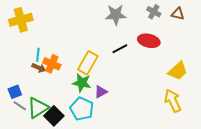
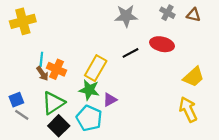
brown arrow: (39, 68) -> (42, 74), turned 32
green triangle: (38, 108) -> (53, 103), moved

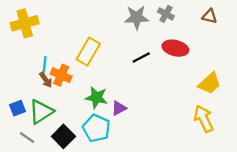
gray cross: (167, 13) -> (166, 14), moved
yellow rectangle: (96, 68) -> (88, 52), moved
green triangle: (53, 103) -> (41, 112), moved
gray line: (22, 115) -> (27, 138), moved

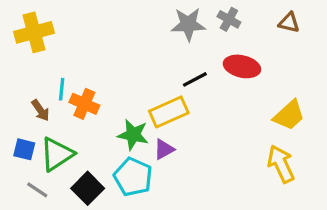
yellow rectangle: (88, 52) -> (169, 112), moved, turned 36
brown arrow: (46, 80) -> (41, 110), moved
blue square: (18, 108) -> (24, 149), turned 35

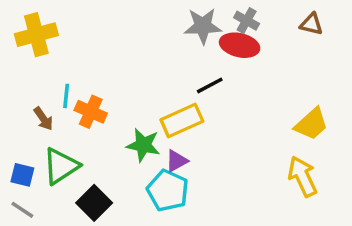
red ellipse: (242, 66) -> (240, 45), moved
blue square: (24, 149) -> (22, 175), moved
cyan pentagon: (133, 177) -> (168, 191), moved
gray line: (37, 190) -> (22, 210), moved

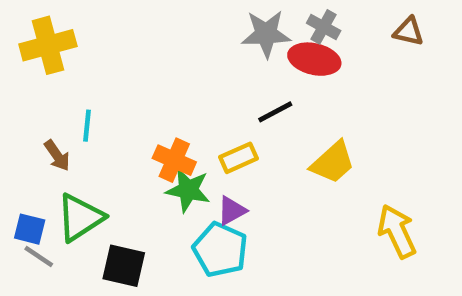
orange cross: (91, 112) -> (174, 160), moved
yellow rectangle: (182, 120) -> (239, 158), size x0.7
yellow trapezoid: (311, 124) -> (333, 162), moved
black square: (94, 203) -> (124, 266), turned -32
gray line: (22, 210) -> (39, 257), moved

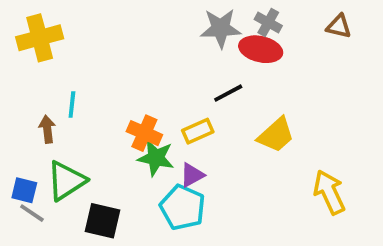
brown arrow: (57, 156) -> (47, 129), turned -152

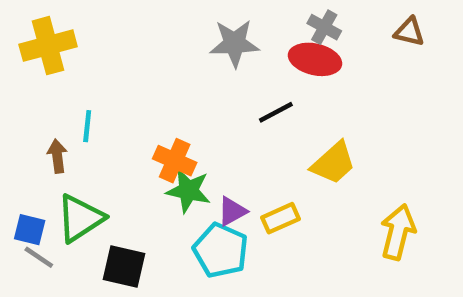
gray star: (221, 28) -> (234, 43), moved
yellow rectangle: (198, 131) -> (280, 218), moved
yellow arrow: (329, 192) -> (398, 232), turned 39

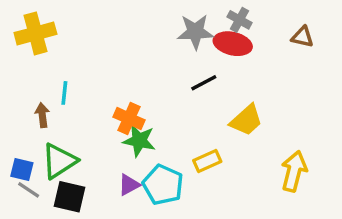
brown triangle: (409, 32) -> (302, 37), moved
gray star: (234, 43) -> (195, 32), moved
purple triangle: (232, 211) -> (129, 185), moved
black square: (124, 267) -> (69, 197), moved

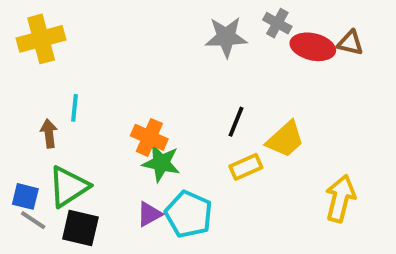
red ellipse: (233, 44) -> (313, 47), moved
black line: (204, 83) -> (236, 122), moved, turned -40
yellow rectangle: (207, 161) -> (246, 167), moved

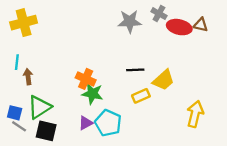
cyan line: (75, 108) -> (17, 62), moved
black line: (236, 122) -> (135, 70), turned 66

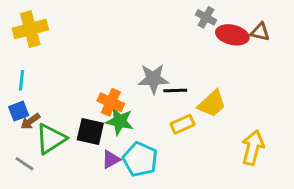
gray star: (130, 21) -> (153, 79), moved
brown arrow: (28, 77) -> (30, 121), moved, turned -119
blue square: (15, 113) -> (19, 111), moved, turned -35
black square: (46, 131) -> (90, 132), moved

